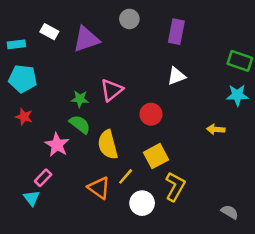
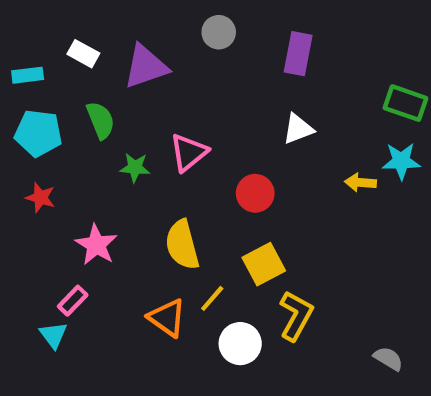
green semicircle: (80, 124) -> (101, 120), moved, turned 30
yellow arrow: (216, 129) -> (360, 183), moved

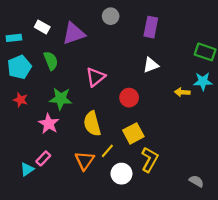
cyan pentagon: (38, 133) -> (19, 67), turned -30
green star: (135, 167) -> (61, 99), moved, size x1.5
pink rectangle: (73, 301) -> (43, 158), moved
orange triangle: (167, 318) -> (85, 161), turned 30
cyan triangle: (53, 335) -> (27, 169), turned 32

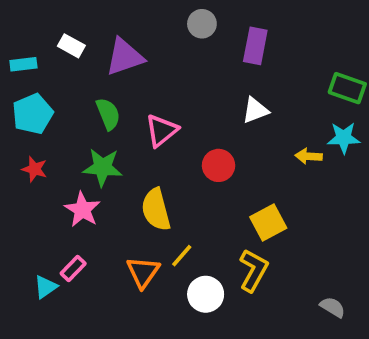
gray circle: (111, 16) -> (202, 24), moved
green semicircle: (51, 61) -> (108, 114), moved
yellow square: (133, 133) -> (268, 222), moved

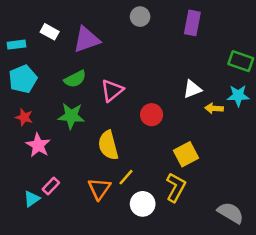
purple rectangle: (255, 46) -> (192, 23), moved
white triangle: (255, 110) -> (192, 89), moved
green semicircle: (108, 114) -> (75, 79), turned 85
pink star: (82, 210) -> (38, 145), moved
gray semicircle: (333, 307) -> (231, 213), size x1.5

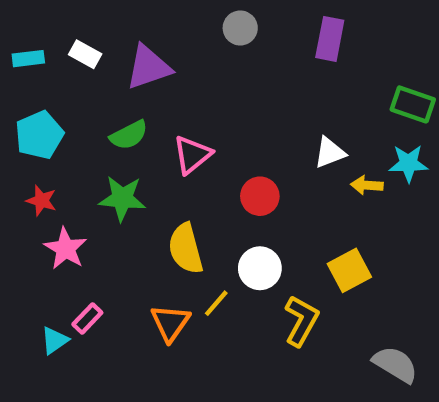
cyan rectangle: (16, 45) -> (28, 59), moved
yellow square: (186, 154) -> (349, 270), moved
white circle: (143, 204) -> (260, 268), moved

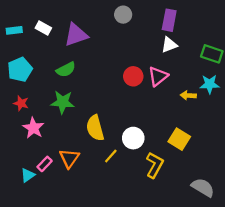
white triangle: (330, 152) -> (169, 45), moved
pink triangle: (192, 155) -> (158, 76), moved
red circle: (260, 196) -> (133, 76), moved
yellow square: (349, 270) -> (179, 139), turned -30
orange triangle: (170, 323) -> (69, 158), moved

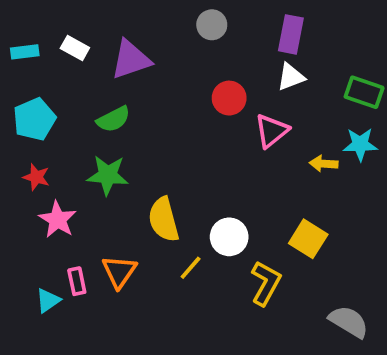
red circle: (133, 76) -> (229, 98), moved
pink rectangle: (45, 164) -> (77, 281), turned -56

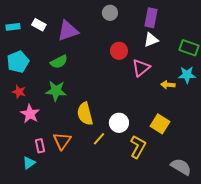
cyan triangle: (48, 300) -> (29, 163), moved

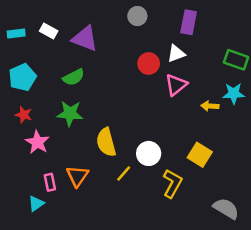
purple triangle: (68, 31) -> (85, 39), turned 40
white triangle: (151, 40) -> (176, 54), moved

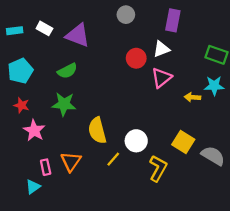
gray semicircle: (226, 208) -> (213, 156), moved

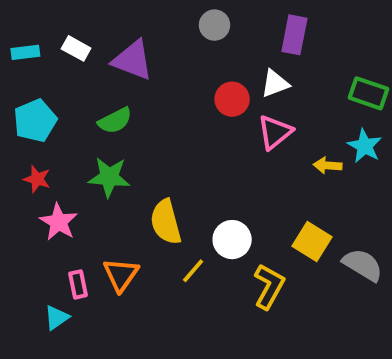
cyan star: (214, 86) -> (365, 146), turned 30

